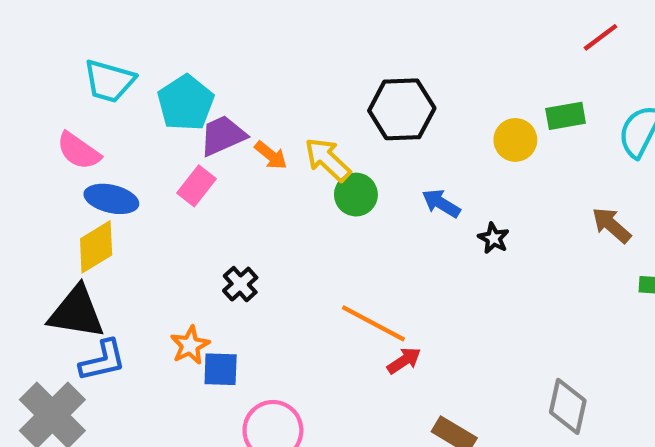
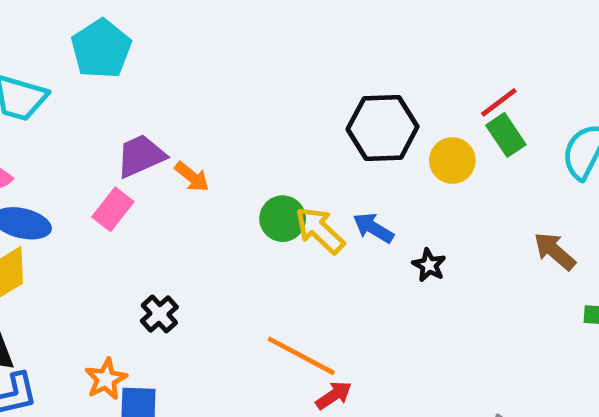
red line: (600, 37) -> (499, 102), moved
cyan pentagon: (186, 103) -> (101, 49), moved
black hexagon: (402, 109) -> (383, 128), moved
green rectangle: (566, 116) -> (506, 135), turned 66
yellow arrow: (328, 160) -> (320, 230), moved

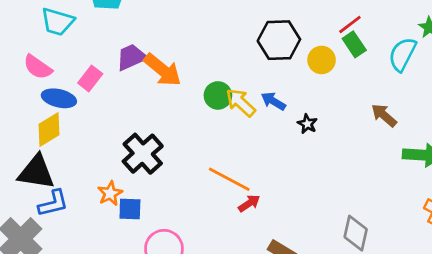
orange arrow: (192, 177) -> (163, 70), size x1.8
pink rectangle: (113, 209) -> (90, 78), moved
black cross: (159, 314) -> (143, 154), size x1.8

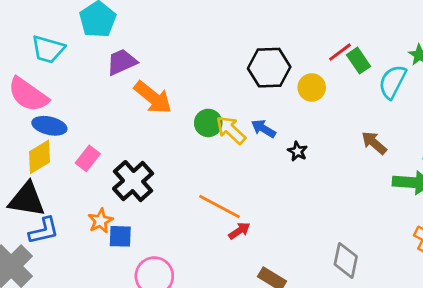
green rectangle: (354, 44) -> (358, 61), moved
purple trapezoid: (131, 57) -> (122, 62), moved
pink semicircle: (38, 67) -> (28, 95), size x1.4
pink rectangle: (90, 78) -> (88, 158), moved

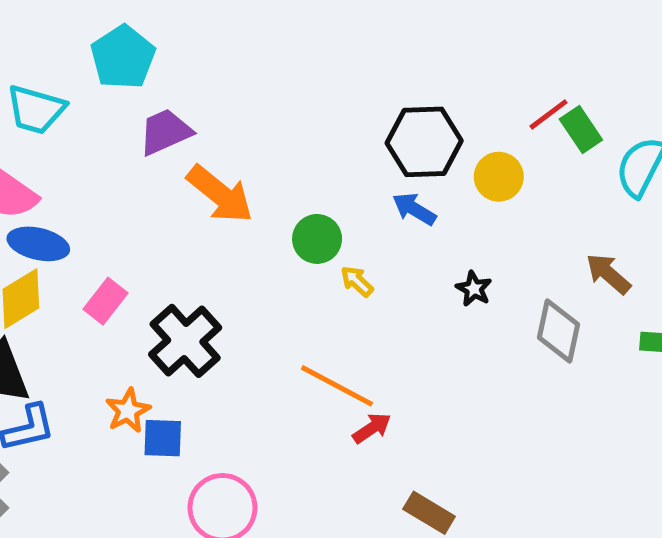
blue arrow: (263, 129) -> (414, 209), moved
yellow arrow: (231, 130) -> (357, 281), moved, size x0.6
gray diamond: (346, 260) -> (558, 331), moved

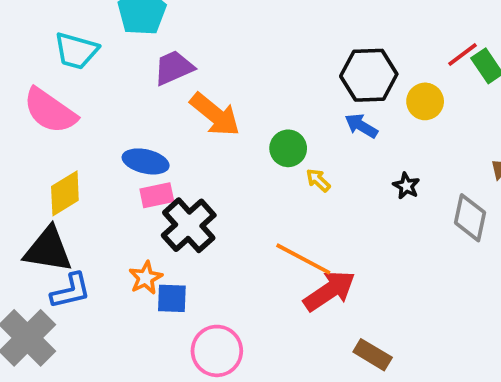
blue ellipse: (38, 244) -> (146, 161), moved
pink rectangle: (105, 301) -> (157, 195), moved, turned 40
red arrow: (372, 428) -> (329, 291), size x1.8

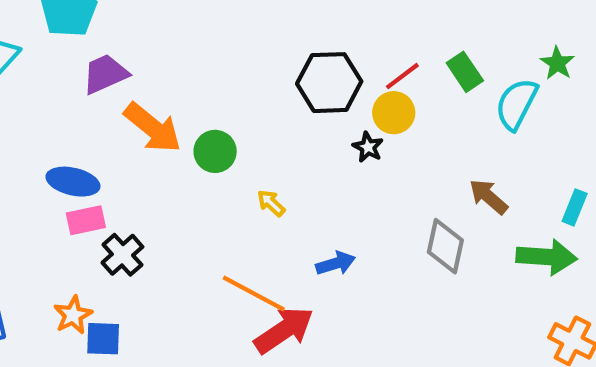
red line: (463, 55) -> (402, 76), moved
blue arrow: (361, 126) -> (336, 263), moved, turned 132
green circle: (288, 148) -> (215, 151), moved
black star: (406, 186) -> (368, 147), moved
black cross: (189, 225) -> (122, 255), size x0.7

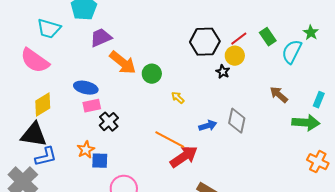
gray diamond: (445, 246) -> (237, 121), moved

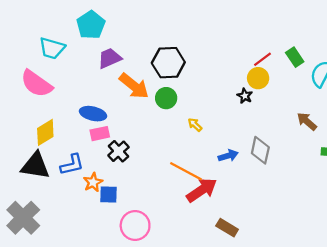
black hexagon: (205, 42) -> (168, 63), moved
blue L-shape: (46, 157) -> (72, 165), moved

